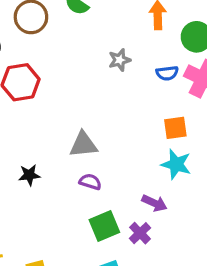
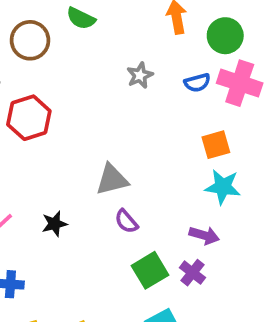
purple semicircle: (90, 182) -> (126, 221), turned -140

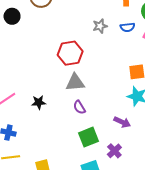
blue semicircle: (197, 83) -> (127, 27), moved
red hexagon: (29, 118) -> (70, 53), moved
purple cross: (192, 273) -> (114, 151), moved

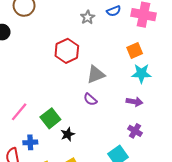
gray triangle: (75, 82) -> (96, 74), moved
black star: (39, 102) -> (68, 134), moved
green square: (88, 137) -> (50, 118), moved

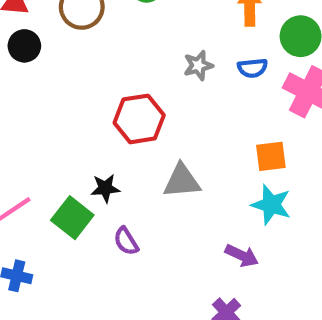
purple semicircle: (90, 99) -> (126, 241), moved
green square: (50, 118) -> (72, 218), moved, turned -30
black star: (68, 134) -> (105, 188), moved

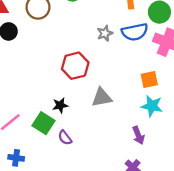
blue semicircle: (253, 68) -> (135, 32), size x1.6
purple semicircle: (126, 241) -> (65, 138), moved
purple arrow: (242, 256) -> (138, 135), turned 48

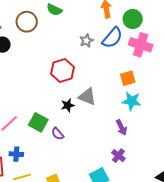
blue semicircle: (135, 32) -> (112, 38), turned -35
gray triangle: (102, 97) -> (87, 97), turned 36
black star: (60, 105) -> (68, 105), moved

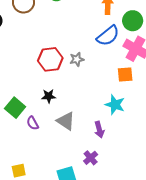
gray star: (86, 41) -> (77, 59), moved
orange square: (128, 78) -> (125, 74), moved
gray triangle: (87, 97) -> (66, 121), moved

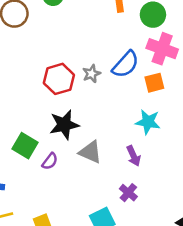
blue semicircle: (108, 36) -> (126, 64), moved
black star: (49, 96) -> (64, 125), size x1.6
purple semicircle: (33, 123) -> (50, 161), turned -104

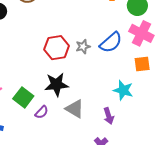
orange square: (154, 83) -> (142, 64), moved

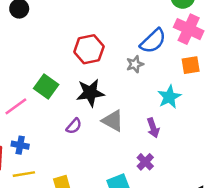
gray star: (83, 47) -> (135, 64), moved
cyan star: (123, 90) -> (169, 97), turned 30
green square: (23, 97) -> (46, 87), moved

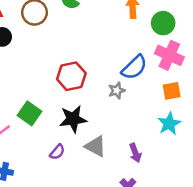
cyan star: (169, 97) -> (169, 124), moved

